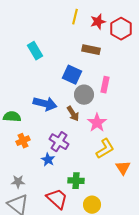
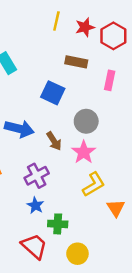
pink rectangle: (105, 85) -> (110, 80), moved
gray circle: (84, 95) -> (86, 121), moved
purple cross: (59, 142) -> (37, 176), turned 30
blue star: (48, 160) -> (35, 205), moved

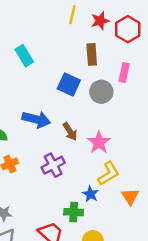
brown rectangle: (76, 62) -> (92, 54), turned 75
gray circle: (86, 121) -> (101, 92), moved
blue star: (35, 205) -> (90, 194), moved

